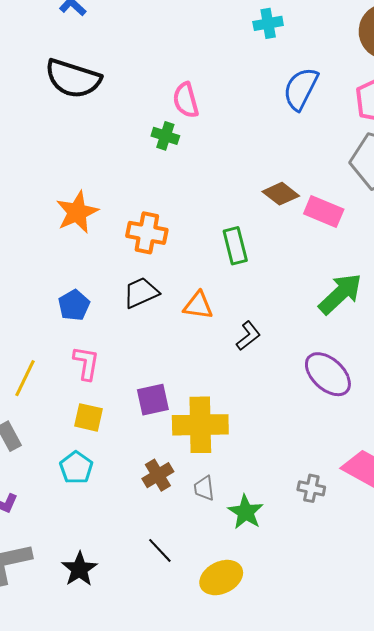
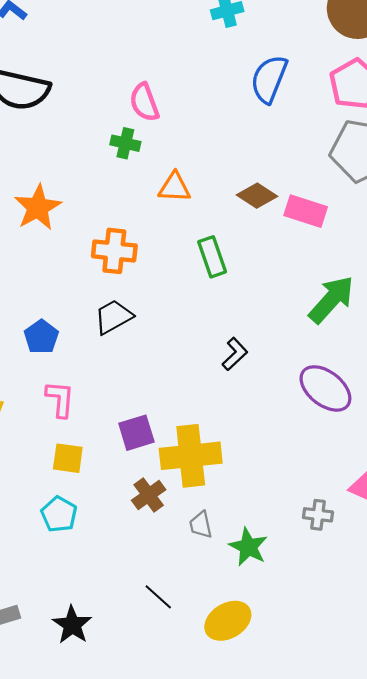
orange star: (77, 212) -> (38, 207), moved
orange triangle: (198, 305) -> (175, 187), moved
brown cross: (158, 475) -> (149, 495), moved

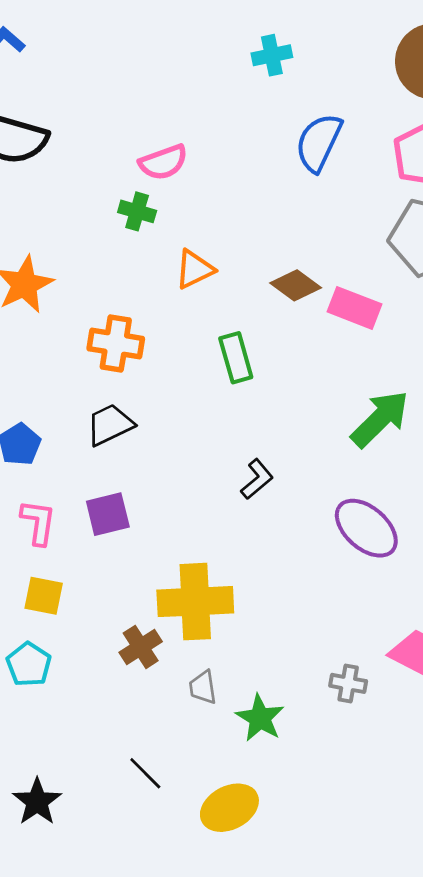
pink semicircle: (144, 102) -> (163, 162), turned -93
orange triangle: (175, 187) -> (194, 269), turned -32
purple square: (136, 433) -> (108, 514), moved

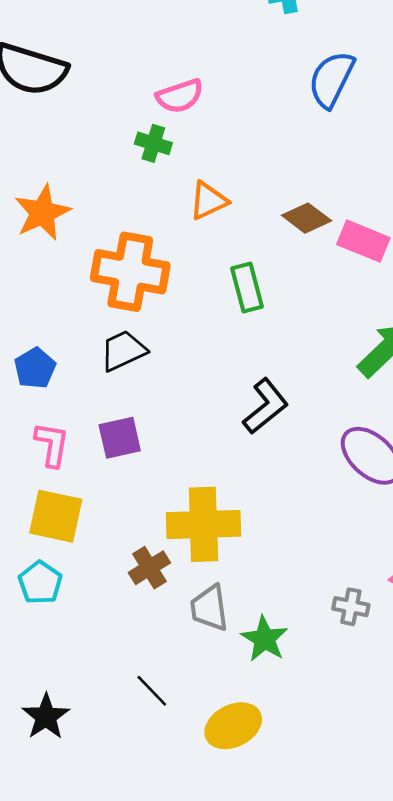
orange cross: (116, 344) -> (130, 272), size x1.4
black L-shape: (257, 479) -> (266, 406), size x1.4
yellow square: (44, 596) -> (56, 516), size x1.4
gray trapezoid: (203, 687) -> (209, 608), size x1.4

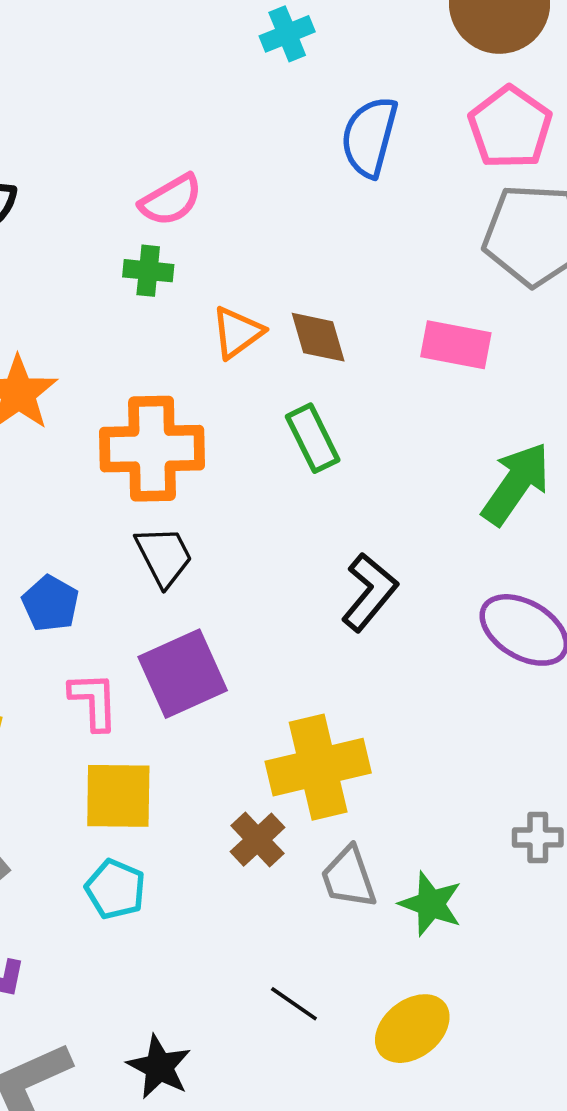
brown diamond: (307, 218) -> (318, 337), moved, turned 48
black trapezoid: (123, 351) -> (164, 556), turned 99
purple square: (120, 438) -> (183, 674), size x1.4

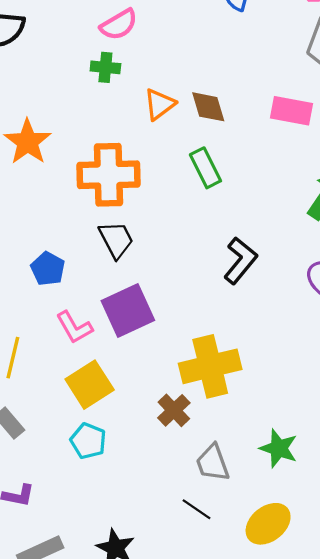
pink L-shape: (94, 701) -> (74, 327), turned 153
yellow square: (118, 796) -> (90, 385), turned -33
gray trapezoid: (349, 877) -> (213, 463), moved

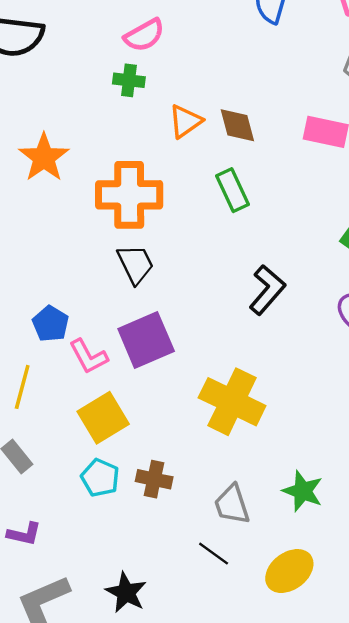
blue pentagon: (48, 269) -> (51, 324), moved
yellow cross: (210, 366) -> (232, 402), turned 38
brown cross: (174, 410) -> (154, 479), moved, turned -36

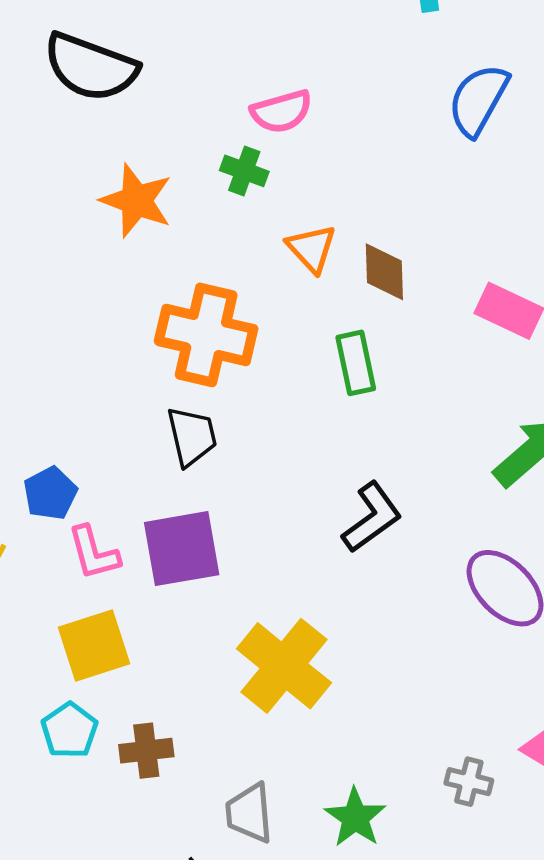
orange triangle: (185, 121) -> (311, 248), turned -51
orange star: (44, 158) -> (136, 201), moved, turned -30
brown cross: (154, 479) -> (146, 751), turned -32

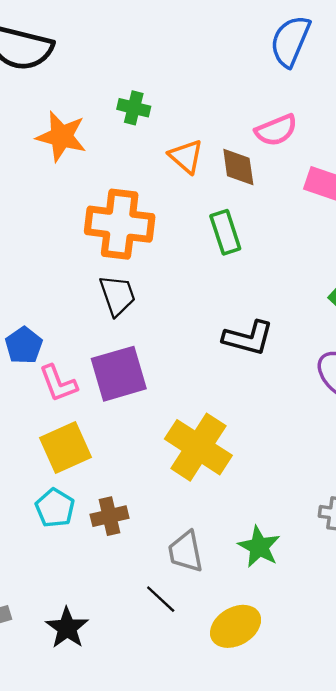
pink semicircle: (281, 111) -> (276, 130), moved
black L-shape: (372, 517) -> (248, 338), turned 57

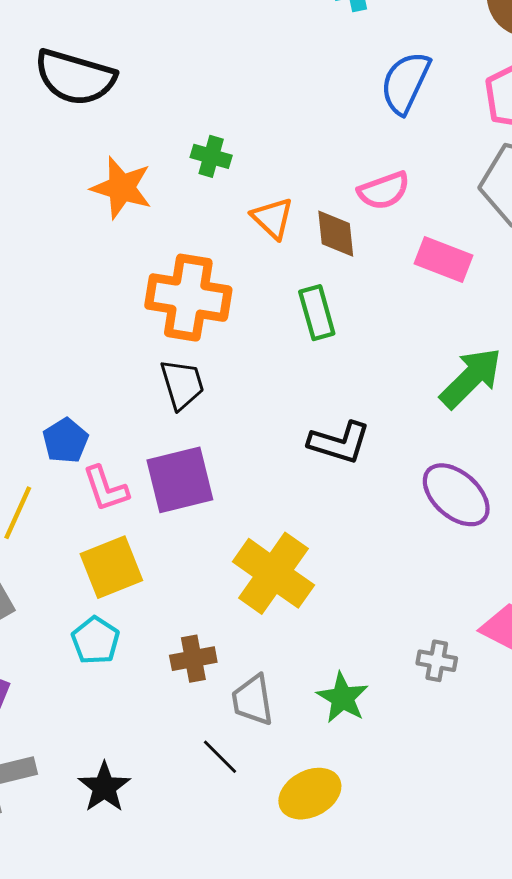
brown cross: (110, 516) -> (193, 659), moved

